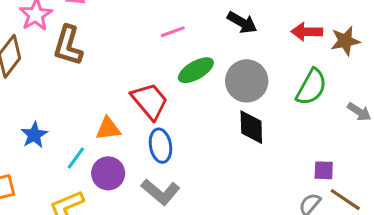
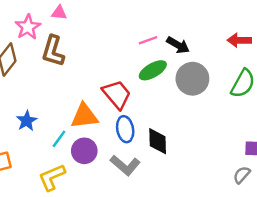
black arrow: (242, 22) -> (178, 45), moved
pink line: (173, 32) -> (148, 40), moved
black diamond: (251, 127) -> (158, 141), moved
orange triangle: (108, 129) -> (84, 116), size x1.4

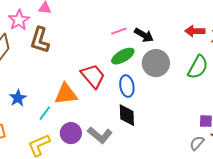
blue ellipse: (125, 129) -> (127, 86), moved
purple circle: (84, 151) -> (71, 133), moved

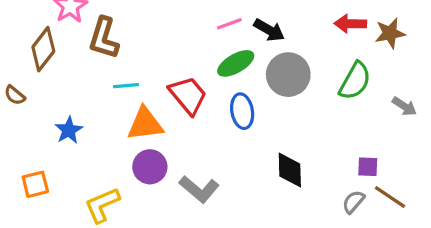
cyan line: (45, 113) -> (126, 86), moved, turned 49
black diamond: (127, 115) -> (290, 170), moved
purple circle: (71, 133) -> (150, 167), moved

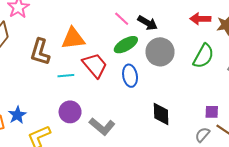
pink line: (229, 24) -> (122, 19), turned 63
brown L-shape: (104, 38) -> (40, 52), moved
cyan line: (126, 86) -> (66, 76), moved
orange triangle: (145, 124) -> (73, 38), moved
blue star: (69, 130) -> (17, 115), moved

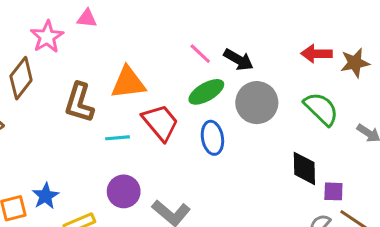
green semicircle: (203, 56) -> (321, 109), turned -75
black diamond: (161, 114) -> (304, 168), moved

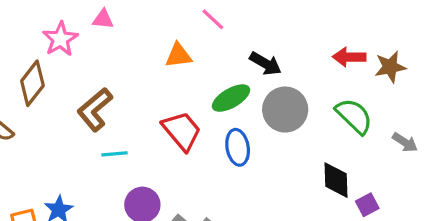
pink line: (200, 54) -> (213, 19), moved
orange triangle: (128, 83) -> (178, 55), moved, size x0.7
brown L-shape: (79, 103) -> (95, 110), turned 33
cyan line: (118, 138) -> (114, 154), moved
purple square: (333, 191) -> (367, 205), turned -30

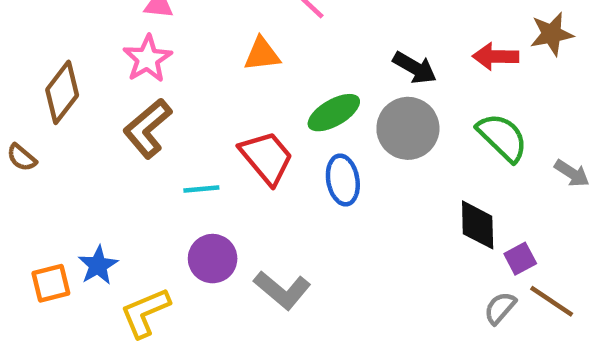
pink star: (60, 39) -> (147, 59), moved
black arrow: (265, 64) -> (415, 68), moved
brown star: (390, 67) -> (552, 34), moved
cyan line: (114, 154) -> (201, 189), moved

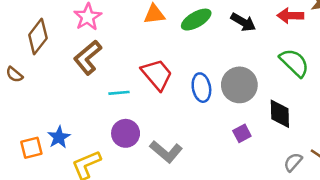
green ellipse: (334, 113) -> (196, 20), moved
gray circle: (408, 128) -> (239, 85), moved
purple square: (520, 259) -> (242, 133), moved

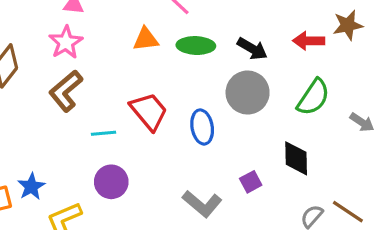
green ellipse: (196, 20) -> (196, 46), turned 32
green semicircle: (294, 63) -> (313, 97), turned 80
gray circle: (239, 85) -> (248, 93), moved
gray L-shape: (166, 152) -> (202, 204), moved

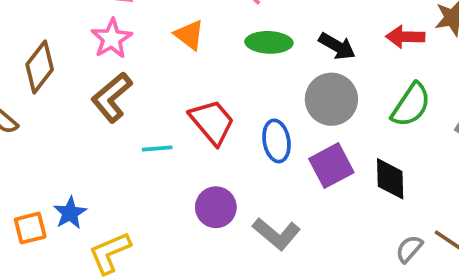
orange triangle: (146, 39) -> (189, 35), moved, turned 44
purple circle: (111, 182) -> (216, 207), moved
purple square: (251, 182) -> (331, 166), moved, size x1.6

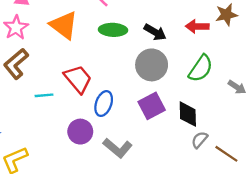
orange triangle: (189, 35) -> (64, 25), size x1.5
blue ellipse: (276, 141) -> (104, 104), moved, turned 30
gray semicircle: (409, 249) -> (200, 140), moved

